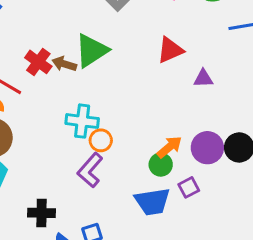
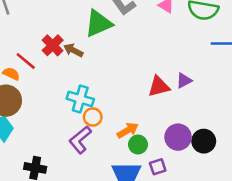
red triangle: (170, 50) -> (159, 86), moved
green triangle: (92, 51) -> (98, 23), moved
purple triangle: (203, 79) -> (184, 81), turned -35
orange arrow: (169, 147) -> (128, 130), moved

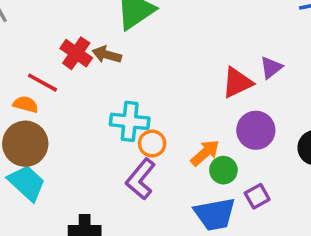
purple circle: (178, 137) -> (256, 130), moved

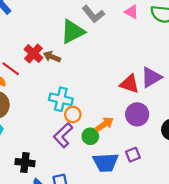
purple triangle: (271, 68) -> (151, 77), size x1.5
red triangle: (237, 83) -> (129, 84), turned 36
green circle: (223, 170) -> (90, 136), moved

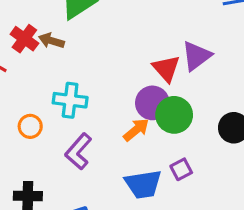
red triangle: (129, 84) -> (166, 68), turned 36
orange circle: (73, 114) -> (30, 126), moved
purple circle: (137, 114) -> (152, 103), moved
green circle: (90, 136) -> (174, 115), moved, size x1.5

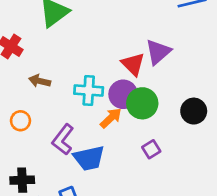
brown arrow: (51, 41) -> (40, 81), moved
cyan cross: (70, 100) -> (89, 90), moved
blue trapezoid: (143, 184) -> (89, 158), moved

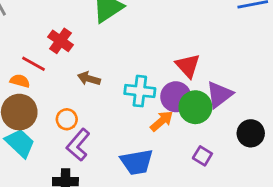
purple triangle: (158, 52) -> (219, 95), moved
black circle: (194, 111) -> (251, 133), moved
purple L-shape: (63, 139) -> (78, 145), moved
purple square: (151, 149) -> (202, 156), turned -30

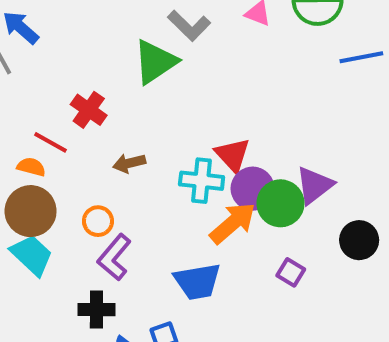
red triangle: (188, 66) -> (233, 155), moved
brown arrow: (89, 79) -> (129, 163), turned -30
orange arrow: (162, 121) -> (233, 223), size x1.4

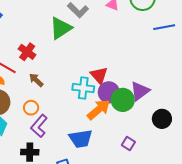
brown arrow: (129, 163) -> (36, 80), moved, turned 56
purple square: (291, 272) -> (128, 144), moved

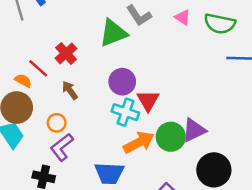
purple circle: (109, 92) -> (122, 82), moved
black circle: (162, 119) -> (214, 170), size x1.4

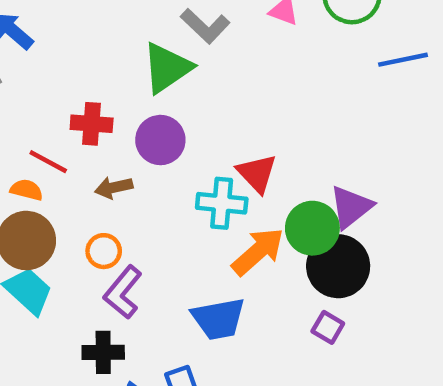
red cross: (66, 53) -> (92, 124), turned -30
purple circle: (122, 82) -> (160, 140), moved
brown arrow: (70, 90) -> (114, 188), turned -54
black circle: (214, 170) -> (338, 266), moved

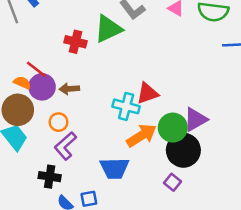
red cross: (92, 124) -> (76, 42), moved
purple circle: (160, 140) -> (42, 87), moved
red triangle: (257, 173) -> (148, 93), turned 45

